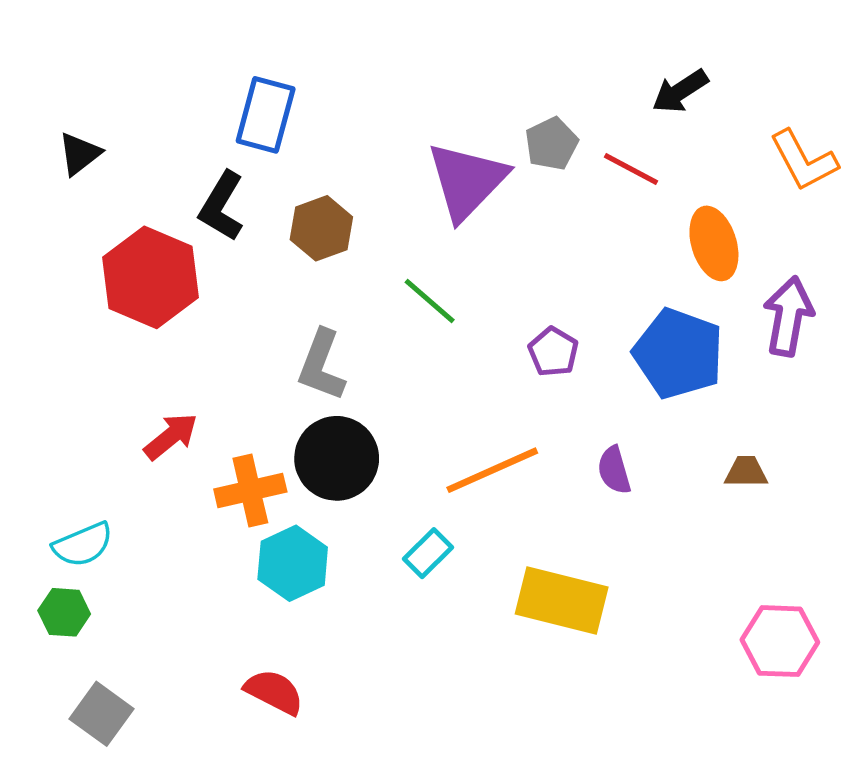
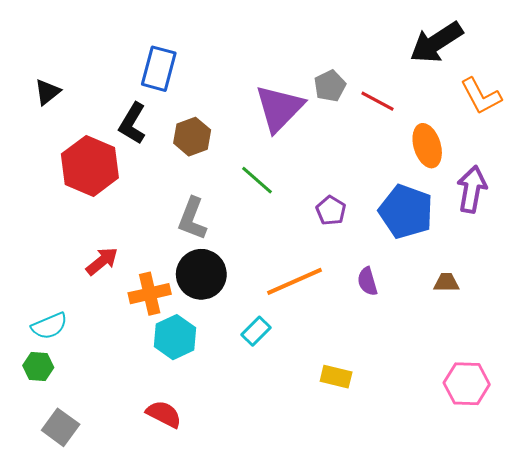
black arrow: (680, 91) -> (436, 42), moved, size x1.6
yellow rectangle: (562, 600) -> (336, 377), moved, size x0.6

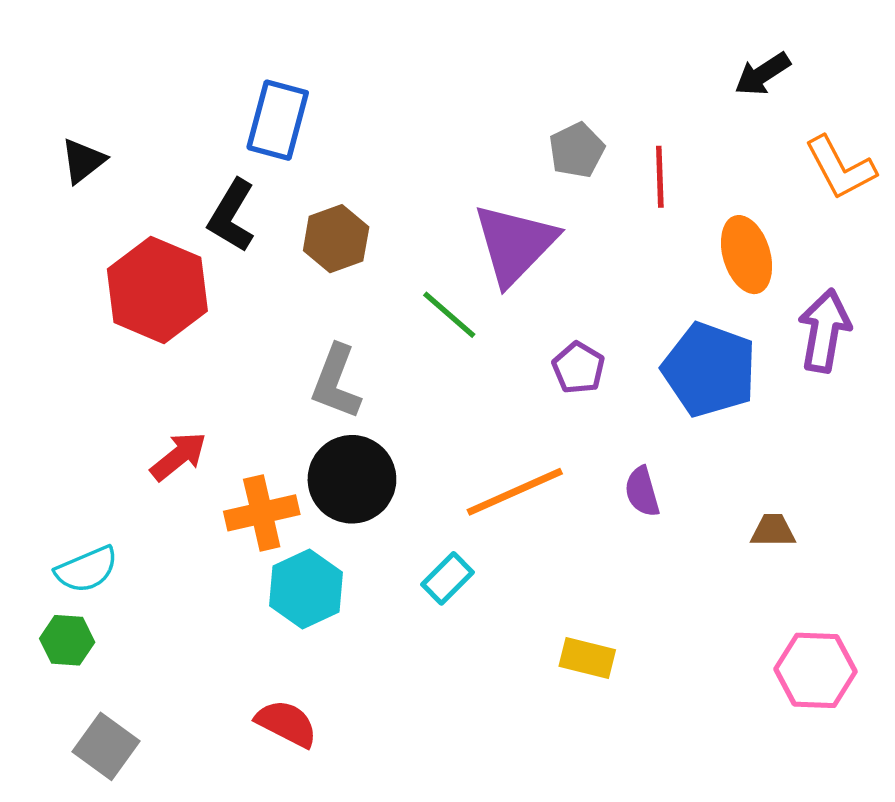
black arrow: (436, 42) -> (762, 74), size x0.6
red line: (378, 101) -> (660, 177), turned 60
purple triangle: (279, 108) -> (515, 244), moved
brown trapezoid: (446, 282) -> (773, 531), moved

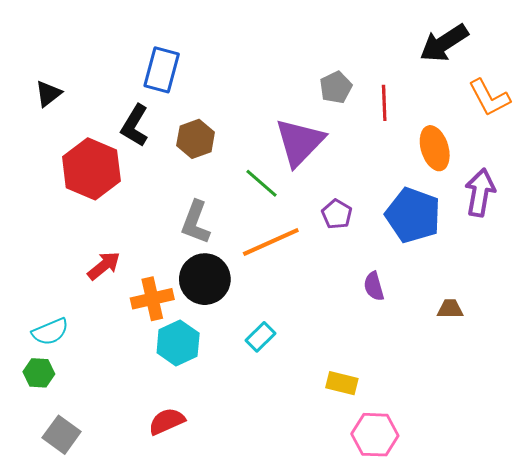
black arrow: (762, 74) -> (444, 43), size x1.5
orange line: (515, 492) -> (271, 242), moved
pink hexagon: (816, 670) -> (375, 435), moved
red semicircle: (286, 723) -> (167, 421), turned -51

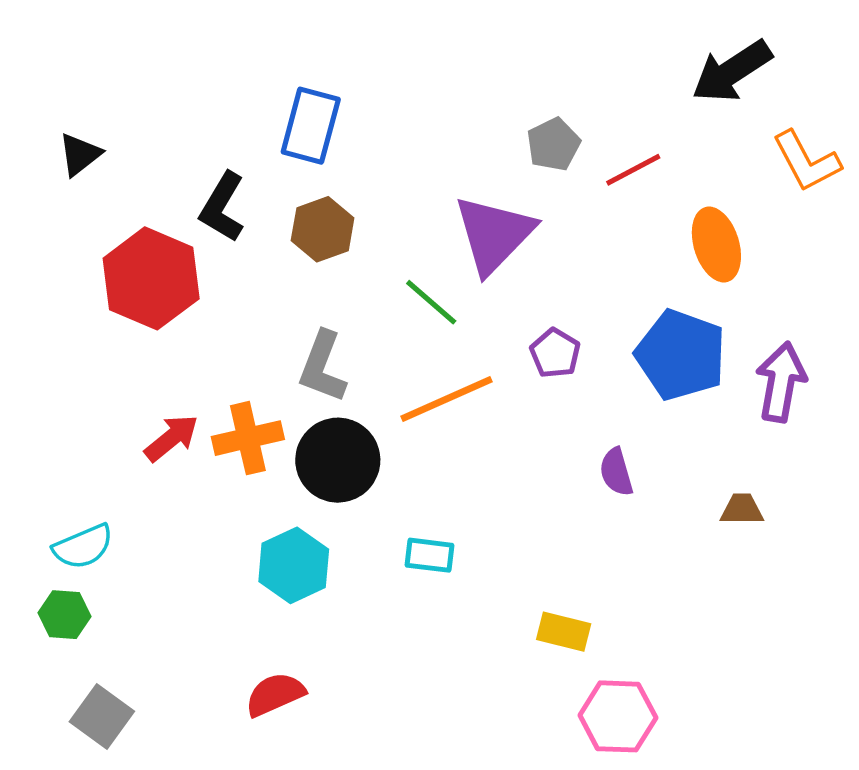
blue rectangle: (162, 70) -> (311, 126), moved
red line: (384, 103) -> (633, 170), turned 64
purple arrow: (480, 193) -> (781, 382), moved
orange cross: (152, 299) -> (248, 438), moved
cyan rectangle: (260, 337) -> (430, 555), turned 52

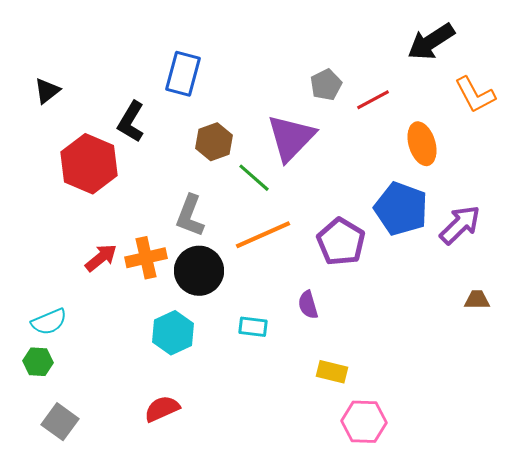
brown hexagon: (323, 229) -> (214, 142), moved
purple pentagon: (555, 353) -> (341, 242), moved, size x1.6
purple arrow: (781, 382) -> (460, 225), turned 36
purple semicircle: (616, 472) -> (308, 305), moved
brown trapezoid: (742, 509) -> (477, 300), moved

